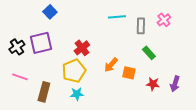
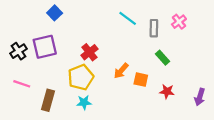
cyan line: (117, 17) -> (128, 18), turned 42
purple arrow: (175, 84) -> (200, 97), moved

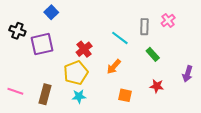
cyan line: (128, 18) -> (120, 38), moved
black cross: (19, 51) -> (17, 31), moved, turned -35
orange square: (141, 80) -> (125, 95), moved
pink line: (22, 84) -> (15, 91), moved
purple arrow: (200, 97) -> (188, 74), moved

